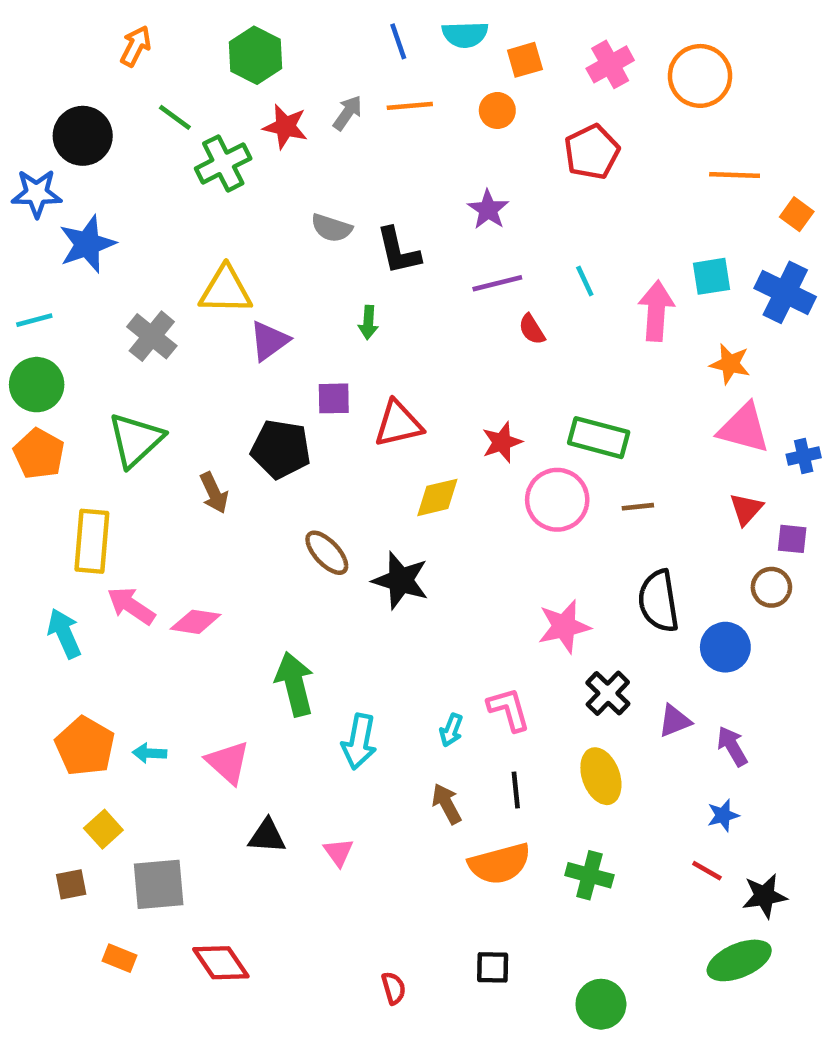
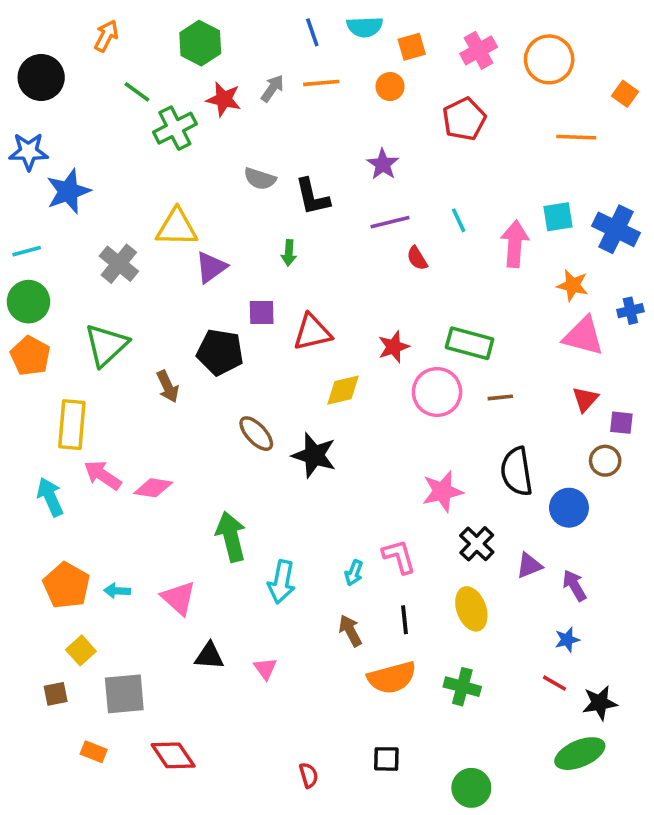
black circle: (83, 136) -> (41, 77), moved
orange square: (797, 214) -> (625, 94), moved
blue cross: (804, 456) -> (630, 311), moved

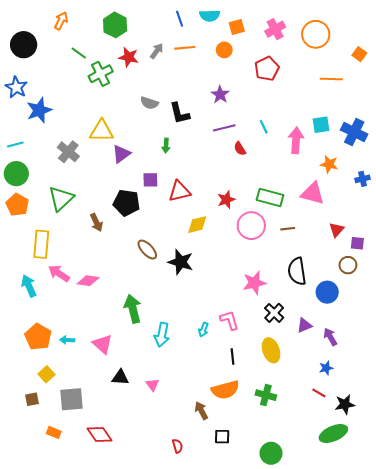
blue star: (28, 152) -> (16, 87), turned 30
pink triangle: (583, 336) -> (313, 193), moved
brown arrow: (350, 631) -> (201, 411), moved

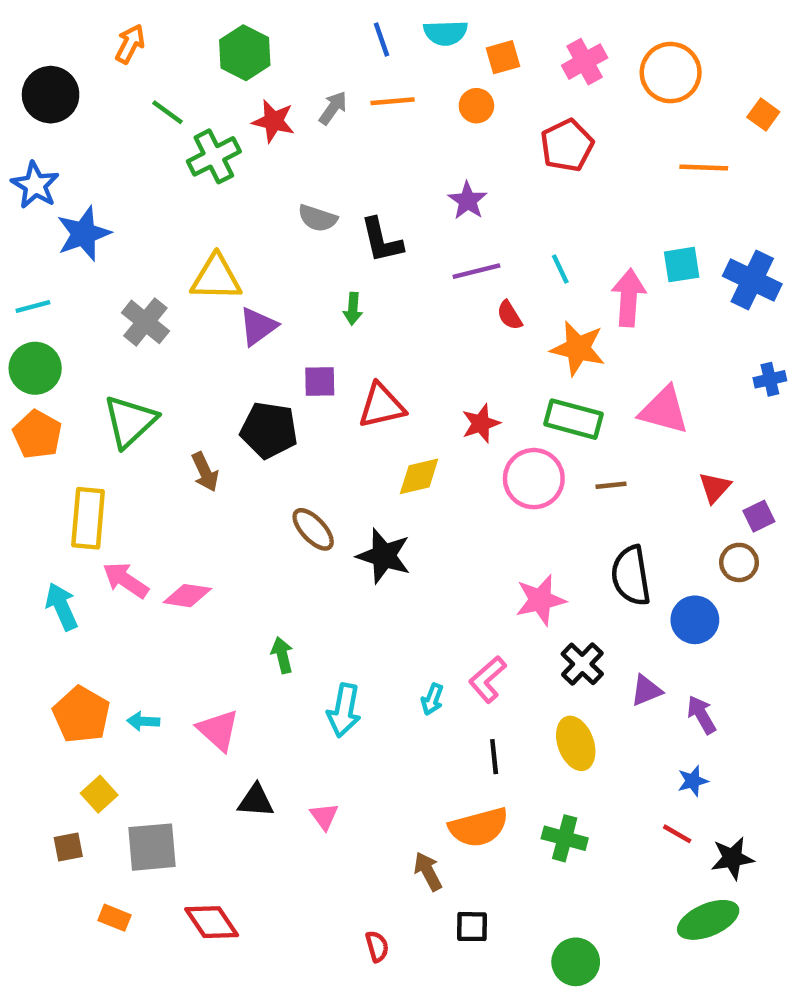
orange star: (329, 164) -> (578, 348), moved, size x1.4
purple square: (357, 243) -> (759, 516), turned -32
green arrow: (133, 309) -> (282, 655), size x0.6
pink L-shape: (229, 320) -> (487, 679), turned -115

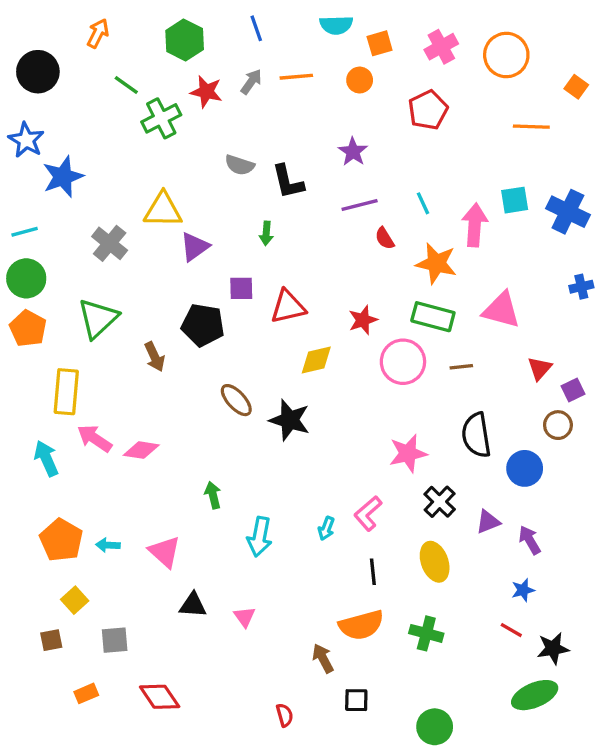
blue line: (382, 39) -> (256, 28), moved
gray square: (152, 847) -> (115, 640), size x0.7
orange rectangle: (115, 918) -> (86, 693), turned -45

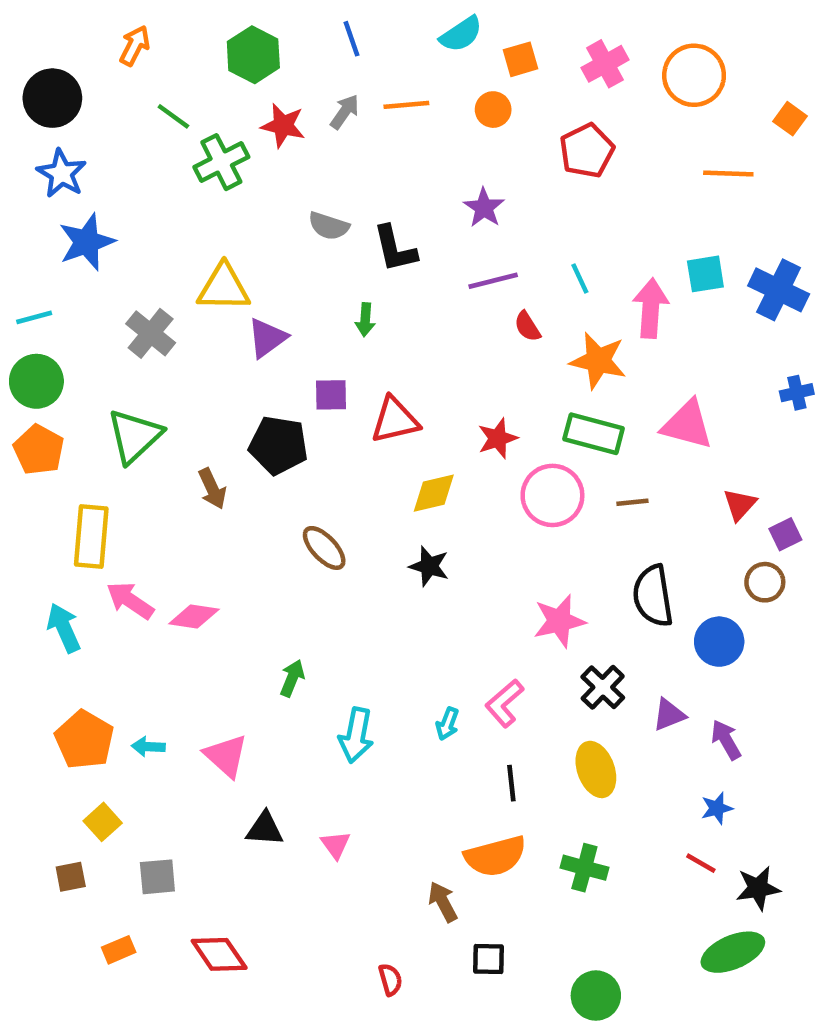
cyan semicircle: (336, 25) -> (461, 34), turned -32
blue star: (26, 140) -> (62, 173), moved
black star: (290, 420) -> (429, 566), moved, size x0.7
green arrow: (213, 495) -> (292, 678), turned 36

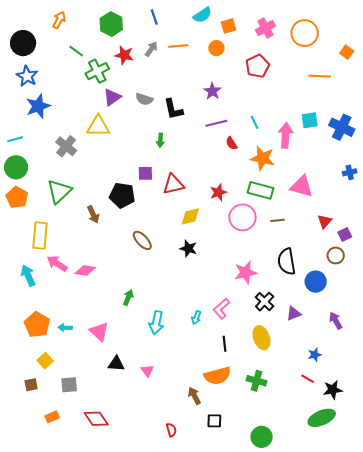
purple triangle: (267, 338) -> (112, 97), moved
purple arrow: (726, 740) -> (336, 321), moved

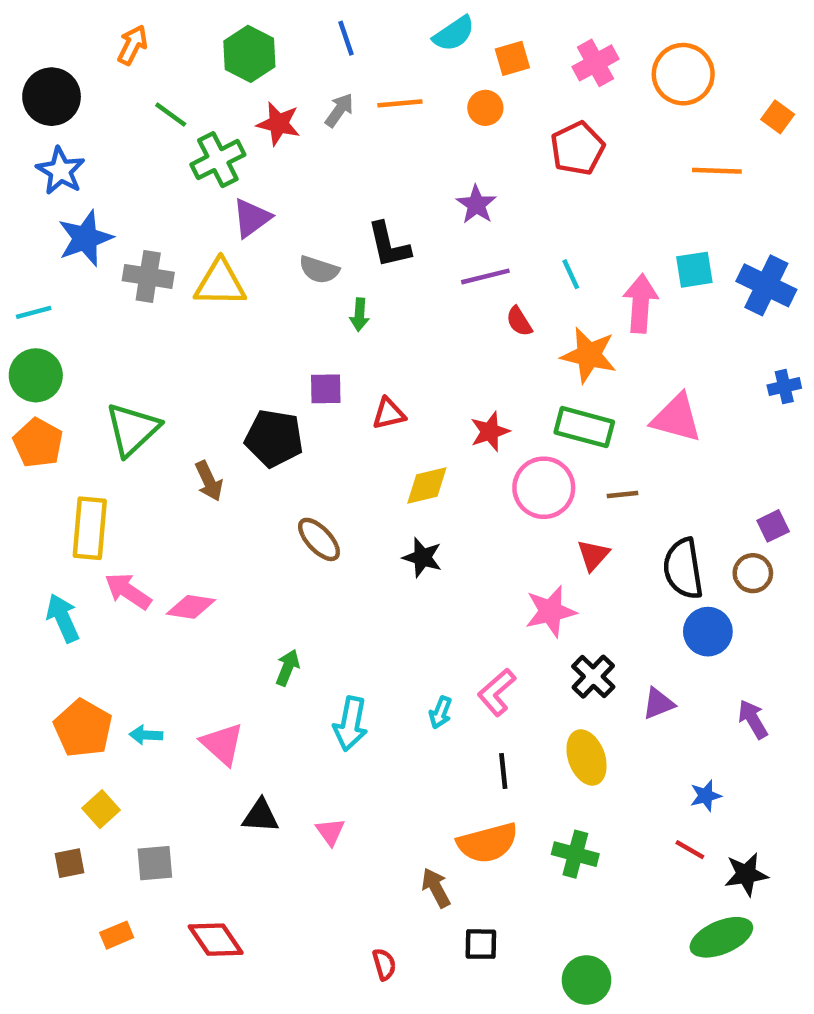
gray semicircle: (144, 99) -> (319, 270), moved
gray cross: (66, 146) -> (148, 276), moved, turned -30
red triangle: (173, 184) -> (389, 414), size x0.7
red triangle: (325, 221) -> (593, 555), moved
black semicircle: (287, 262) -> (683, 569), moved

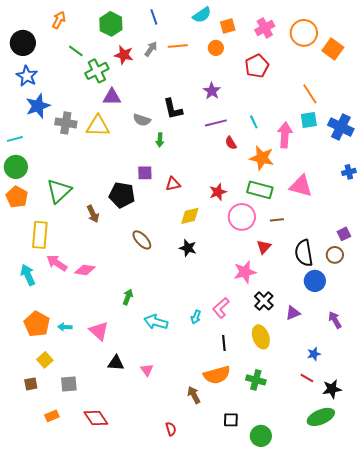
orange square: (778, 117) -> (333, 49), moved, size x1.5
orange line: (717, 171) -> (310, 94), moved, turned 55
purple triangle: (252, 218) -> (112, 97), turned 36
cyan arrow: (350, 724) -> (156, 322), turned 95
black square: (481, 944) -> (231, 420), moved

